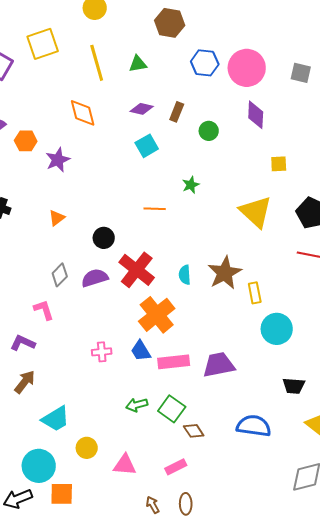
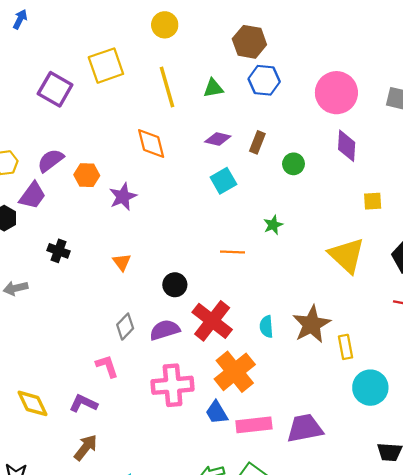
blue hexagon: (205, 63) -> (264, 80), moved
orange triangle: (57, 218) -> (122, 262), turned -30
pink cross: (102, 352) -> (173, 385), moved, size x1.8

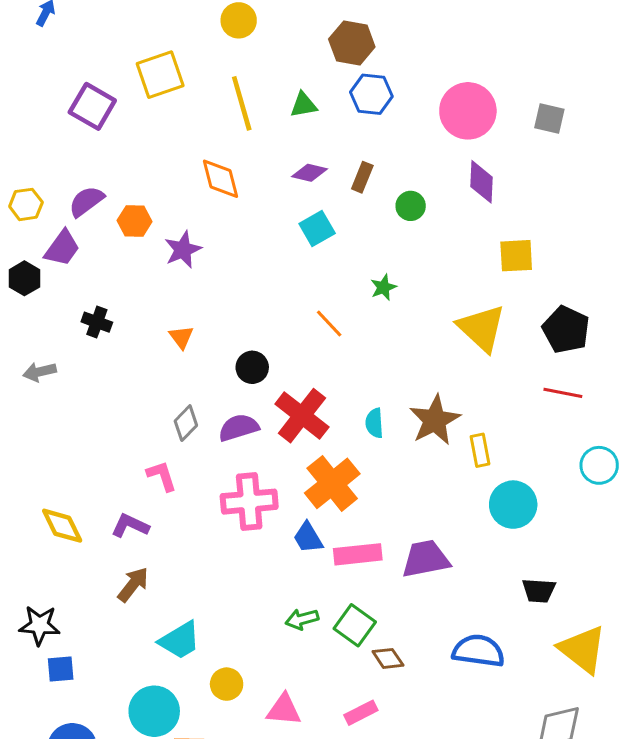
yellow square: (373, 201) -> (516, 256), size x1.4
orange line: (232, 252) -> (329, 324), turned 45

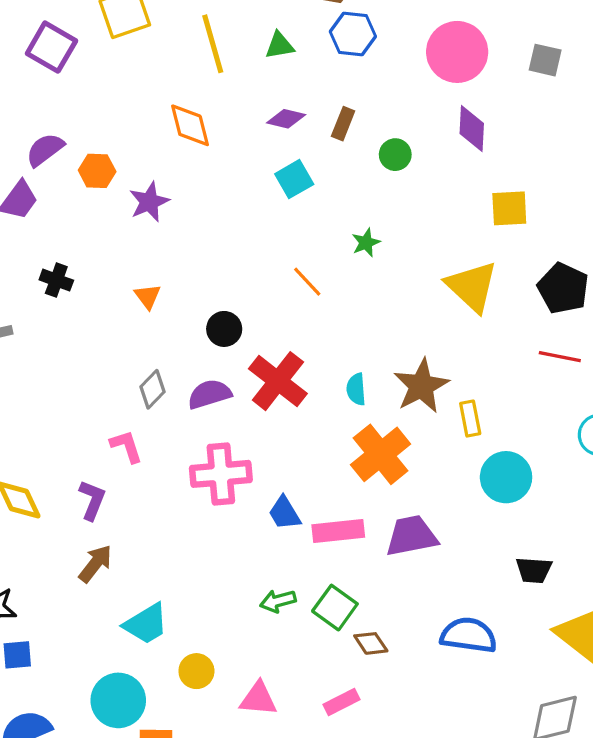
orange cross: (332, 483) -> (381, 454), moved
purple L-shape: (130, 526) -> (92, 500), turned 87

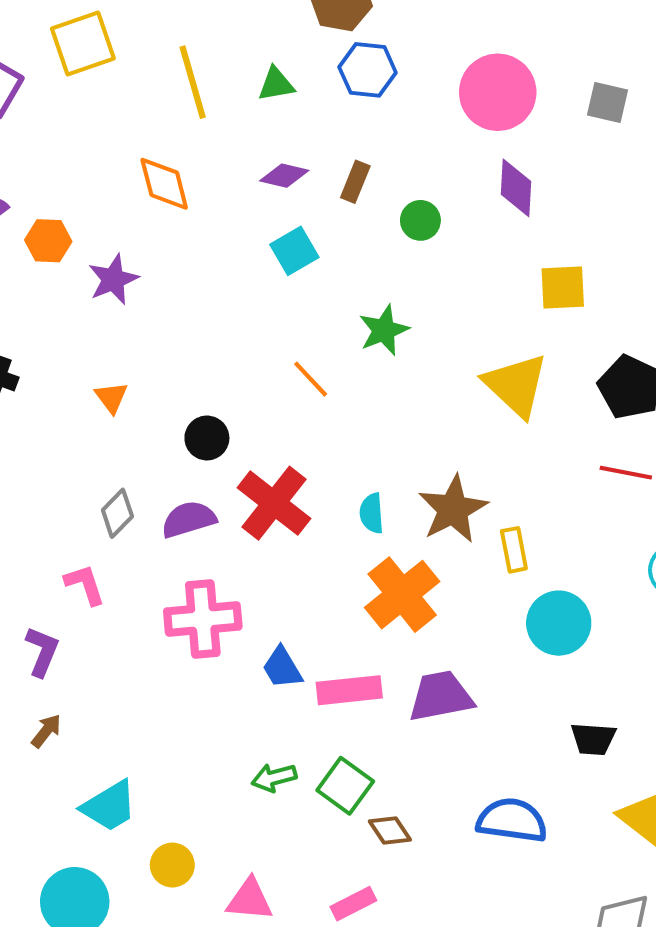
green star: (366, 243) -> (384, 330), size x1.4
brown arrow: (95, 564) -> (46, 731), size x0.7

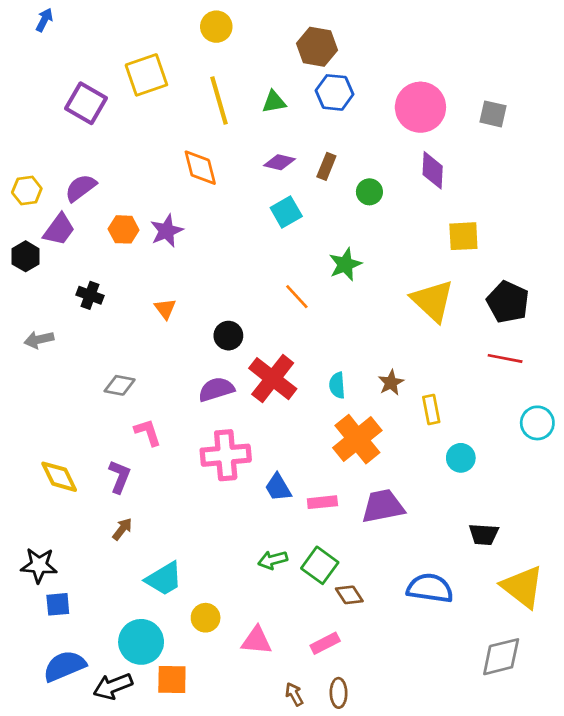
orange hexagon: (48, 241) -> (124, 229), moved
brown star: (453, 509) -> (391, 383), size x0.6
gray diamond: (117, 513) -> (120, 385), moved, turned 56
cyan circle: (559, 623) -> (461, 458), size x0.7
pink rectangle: (349, 690) -> (322, 502), size x0.7

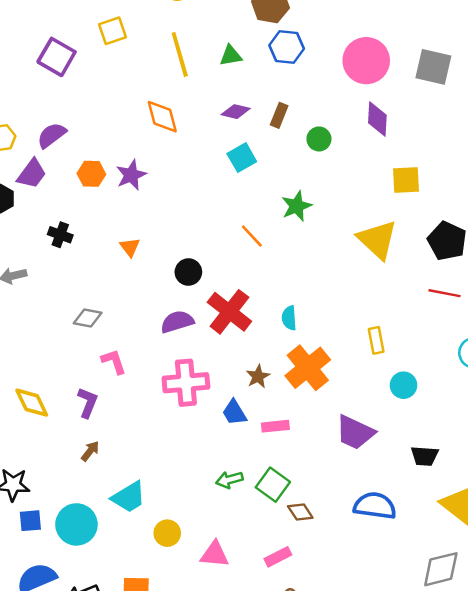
yellow square: (146, 75) -> (113, 31), size x0.7
gray square: (493, 114) -> (433, 67), size x1.4
brown star: (391, 383) -> (258, 376), moved
purple trapezoid: (383, 506) -> (355, 432), moved, turned -144
cyan circle: (141, 642) -> (76, 524), moved

